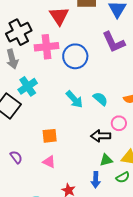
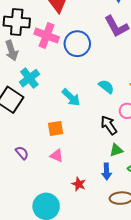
black cross: (19, 32) -> (17, 22), turned 35
pink cross: (46, 47) -> (47, 35), turned 30
cyan arrow: (74, 99) -> (71, 97), moved
black arrow: (101, 136) -> (109, 125), turned 60

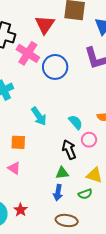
cyan semicircle: (106, 87) -> (76, 122), moved
green triangle: (116, 150) -> (62, 173), moved
red star: (79, 184) -> (21, 210), moved

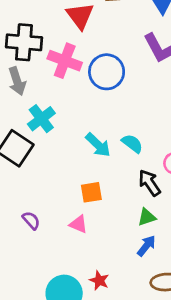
cyan semicircle: (76, 122) -> (132, 144), moved
orange square: (18, 142) -> (91, 192), moved
blue arrow: (58, 193) -> (146, 246), turned -140

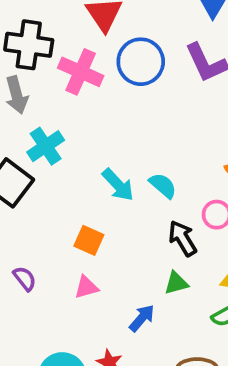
blue circle: (107, 72) -> (141, 62), moved
orange square: (91, 192) -> (89, 240), moved, turned 30
pink triangle: (78, 224) -> (86, 287), turned -42
blue arrow: (146, 246) -> (142, 318), moved

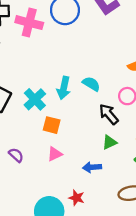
cyan cross: (46, 146) -> (35, 99), moved
cyan arrow: (118, 185) -> (64, 88), turned 65
blue arrow: (142, 318) -> (92, 167), turned -126

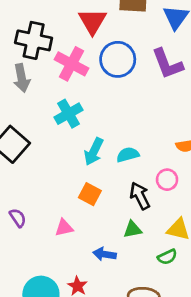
cyan semicircle: (91, 84) -> (128, 155), turned -60
cyan cross: (35, 99) -> (69, 114), moved
orange square: (52, 125) -> (90, 194), moved

